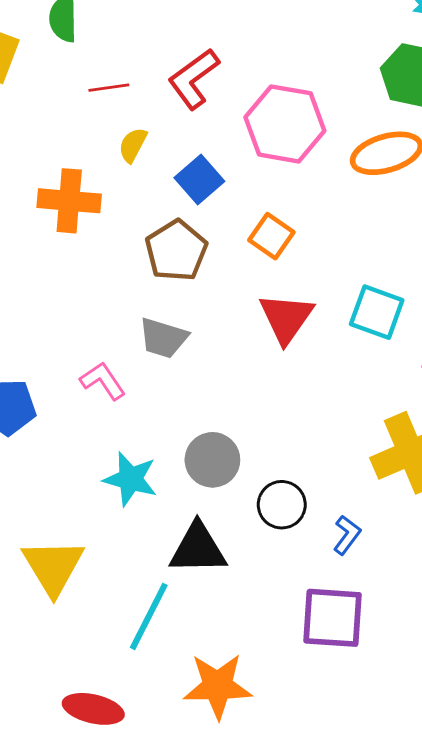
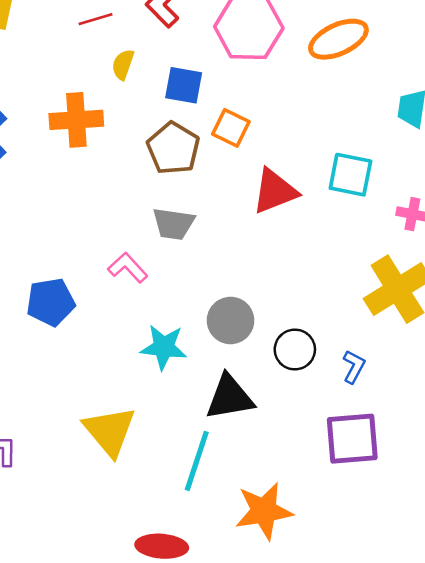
blue square: (199, 180) -> (184, 85), turned -30
orange square: (271, 236) -> (231, 128), moved
red triangle: (286, 318) -> (275, 191), turned 42

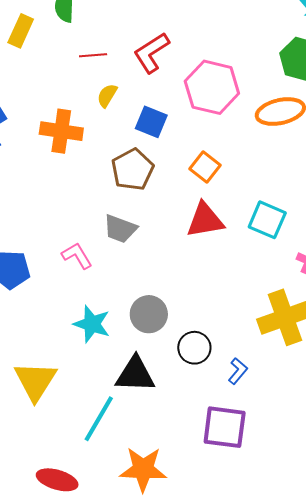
orange square: (231, 128) -> (205, 167), moved

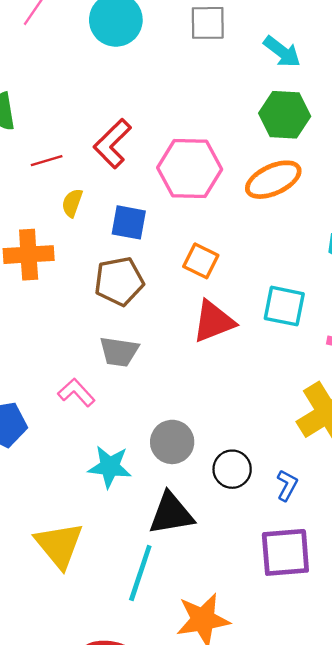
brown pentagon: (133, 170) -> (119, 281), turned 30

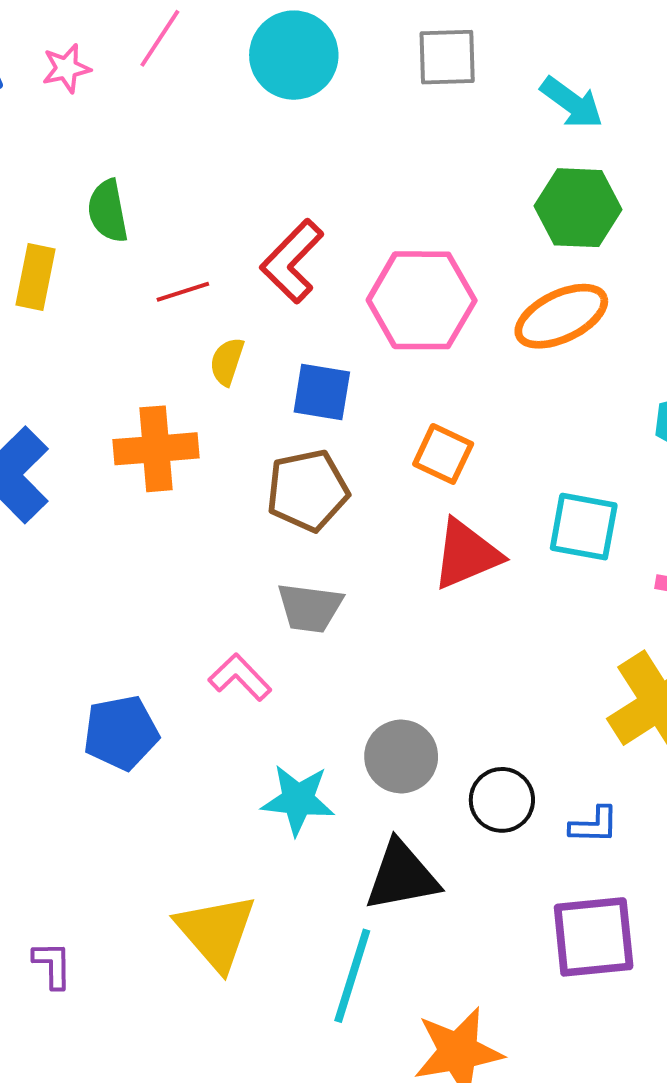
blue L-shape: (287, 485) -> (594, 825), turned 64

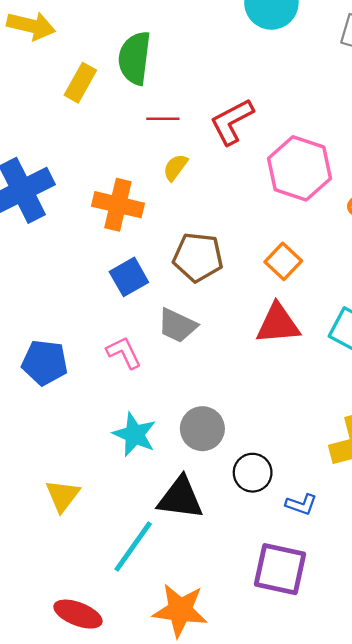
green semicircle: (108, 211) -> (135, 58), size x1.4
blue square: (322, 392) -> (129, 277), moved, turned 33
yellow triangle: (216, 932) -> (62, 496), size x0.7

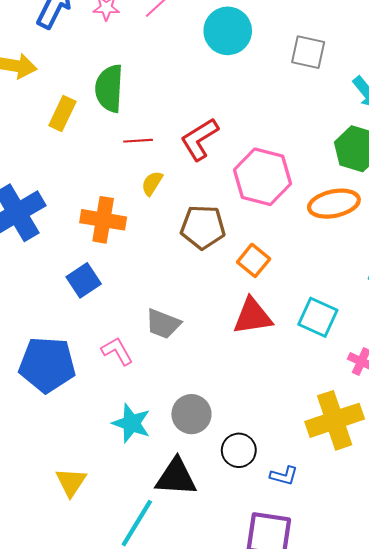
brown pentagon: (198, 257) -> (203, 227), moved
blue square: (129, 277) -> (84, 280), moved
blue pentagon: (45, 362) -> (47, 365), size x1.4

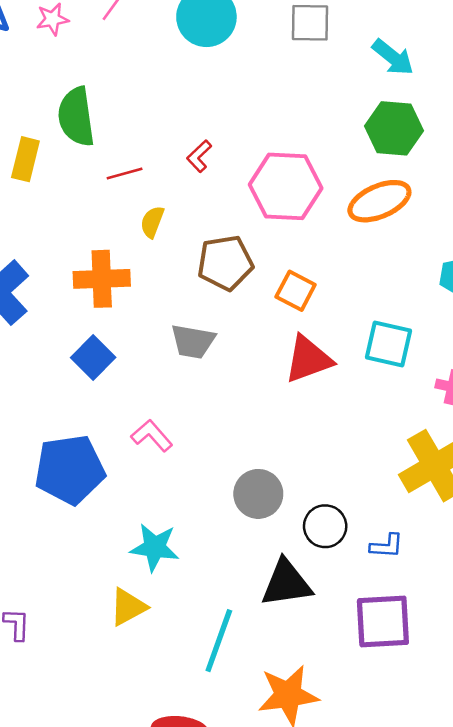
red L-shape: (200, 139) -> (199, 156), size x0.6
gray trapezoid: (163, 324) -> (193, 341), moved
cyan star: (131, 423) -> (155, 547), moved
black triangle: (176, 477) -> (286, 583), moved
yellow triangle: (71, 482) -> (128, 607), turned 40

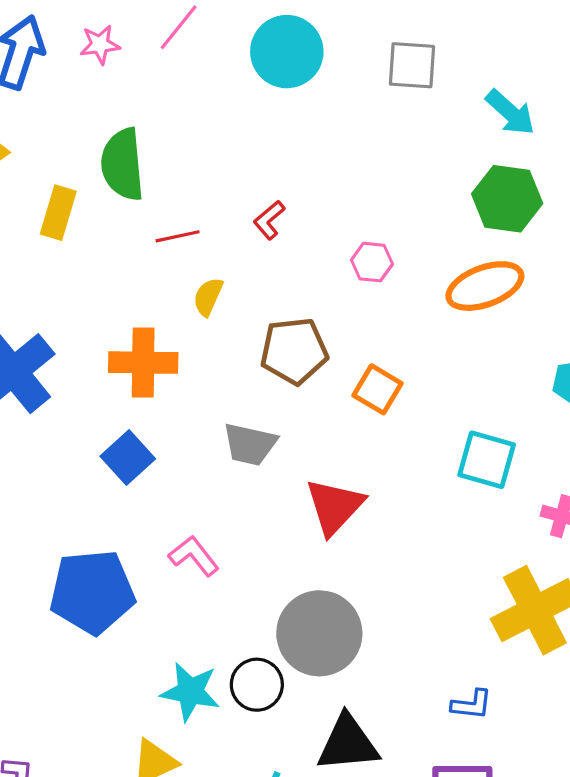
pink hexagon: (286, 186) -> (372, 262), size x0.5
red triangle: (308, 359) -> (335, 507), moved, turned -30
gray circle: (258, 494) -> (319, 633), size x1.4
black circle: (325, 526) -> (257, 685), moved

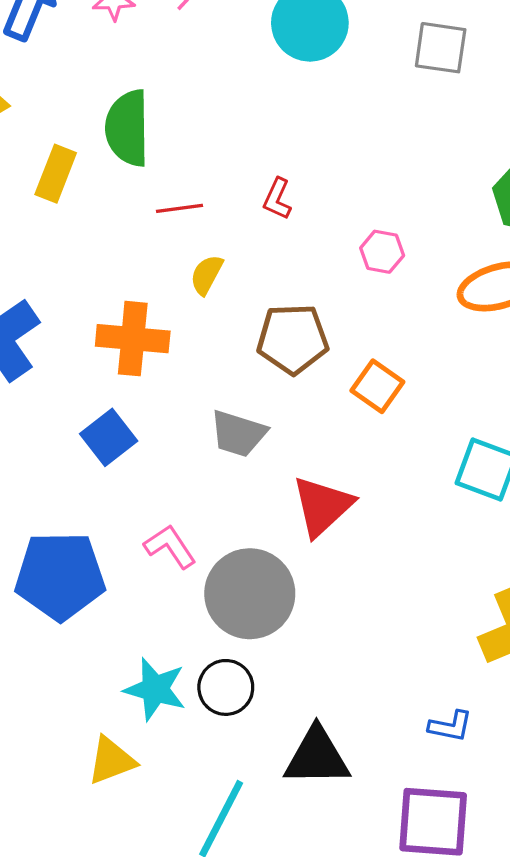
red L-shape: (269, 220) -> (277, 199), turned -30
gray circle: (319, 633) -> (250, 594), moved

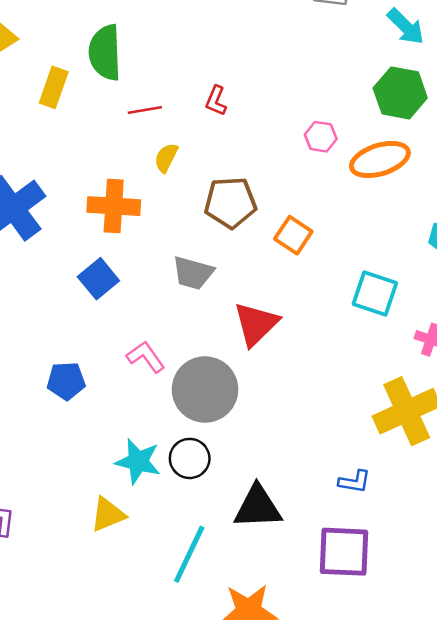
pink hexagon: (382, 252) -> (321, 137), moved
blue pentagon: (60, 576) -> (66, 381), size x0.6

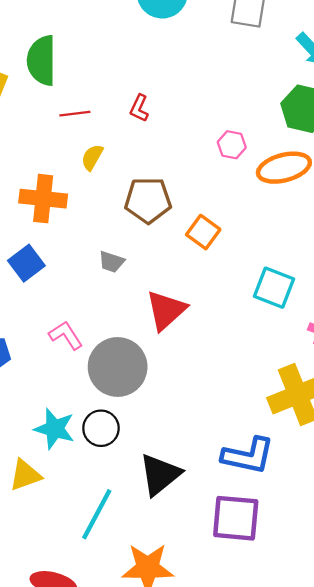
gray trapezoid: (193, 273) -> (111, 262), size x0.7
blue L-shape: (354, 482) -> (248, 456), size x1.8
black triangle: (258, 507) -> (160, 475), turned -39

